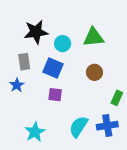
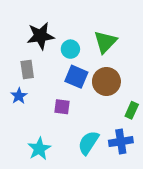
green triangle: (93, 37) -> (105, 42), turned -40
blue square: (53, 68) -> (76, 77), moved
brown circle: (94, 72) -> (106, 81), size x1.5

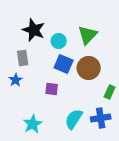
black star: (40, 36) -> (34, 30), turned 30

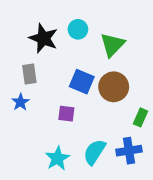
cyan circle: (59, 41) -> (78, 29), moved
cyan star: (33, 124) -> (57, 158), moved

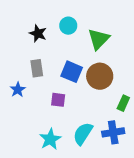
black star: (43, 38) -> (38, 33), size x0.7
gray rectangle: (29, 74) -> (37, 68), moved

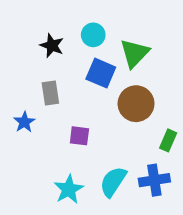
blue square: (72, 72) -> (101, 73), moved

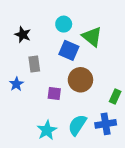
black star: (52, 46) -> (23, 35), moved
green triangle: (134, 53) -> (92, 37), turned -35
brown circle: (136, 104) -> (80, 80), moved

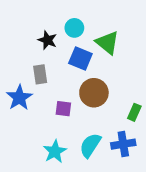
black star: (23, 35) -> (47, 40), moved
blue star: (16, 84) -> (19, 98), size x1.5

